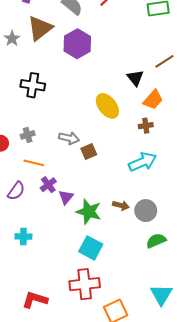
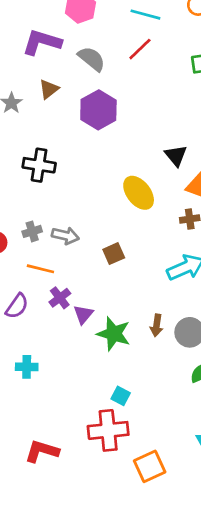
brown triangle: (40, 28) -> (49, 89), size x0.6
gray arrow: (69, 138) -> (65, 236), moved
brown arrow: (121, 205) -> (157, 325), turned 84
cyan square: (91, 248) -> (121, 396), moved, size x0.6

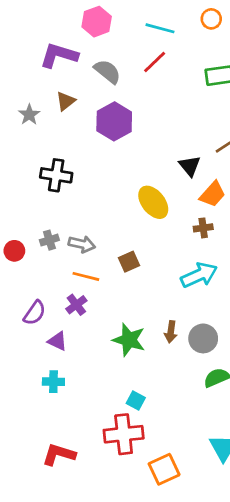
orange line: (40, 269) -> (86, 276), moved
purple triangle: (83, 314) -> (58, 341), moved, turned -45
cyan cross: (27, 367) -> (53, 382), moved

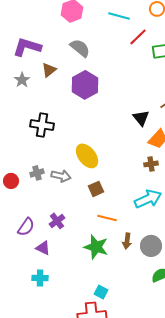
purple L-shape: (59, 55) -> (27, 47), moved
red line: (155, 62) -> (138, 37), moved
yellow ellipse: (153, 202) -> (87, 156), moved
orange line: (86, 276) -> (107, 218), moved

